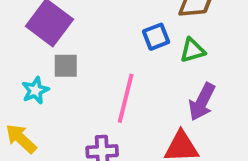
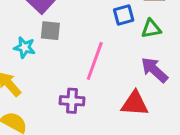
cyan star: (35, 90) -> (24, 47), turned 30
purple arrow: (202, 102) -> (154, 70), turned 100

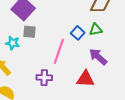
blue square: (124, 15) -> (78, 33), moved, turned -32

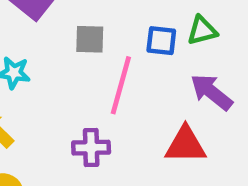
gray square: (29, 32) -> (90, 39), moved
blue square: (78, 33) -> (161, 41), turned -32

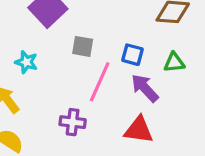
green triangle: (202, 31) -> (174, 62), moved
purple arrow: (211, 92) -> (145, 88), moved

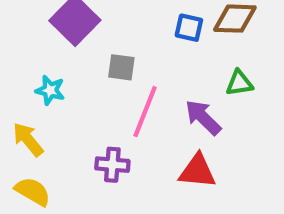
blue square: (132, 55) -> (189, 28), moved

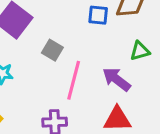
gray square: (121, 67) -> (52, 50), turned 30

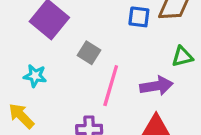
purple arrow: (117, 79) -> (156, 86), turned 132

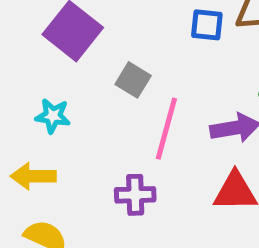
yellow arrow: (21, 116) -> (33, 176), turned -44

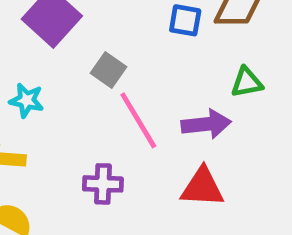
pink line: (166, 129) -> (138, 120), turned -50

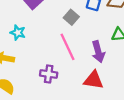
gray square: (108, 70) -> (71, 17), moved
purple arrow: (206, 124) -> (98, 52), turned 75

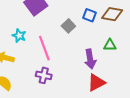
pink line: (68, 47) -> (44, 48), moved
red triangle: (94, 80) -> (96, 82), moved, turned -42

